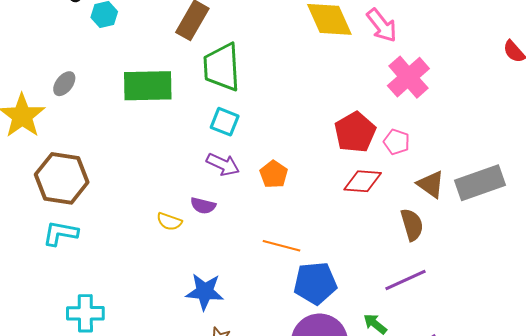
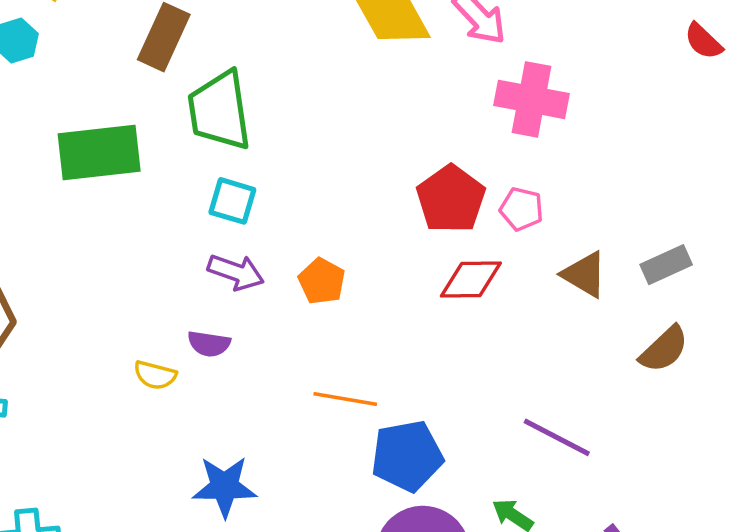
pink cross: (408, 77) -> (531, 99), turned -33
gray rectangle: (480, 183) -> (666, 265), size x0.6
brown semicircle: (412, 225) -> (664, 349), moved, turned 68
purple line: (406, 280) -> (557, 437), turned 57

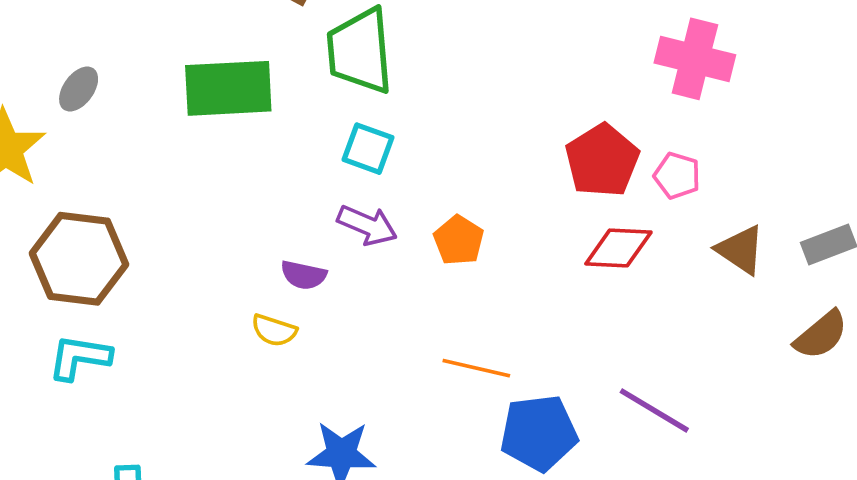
purple semicircle: (209, 344) -> (304, 275), moved
purple line: (557, 437) -> (654, 410), moved

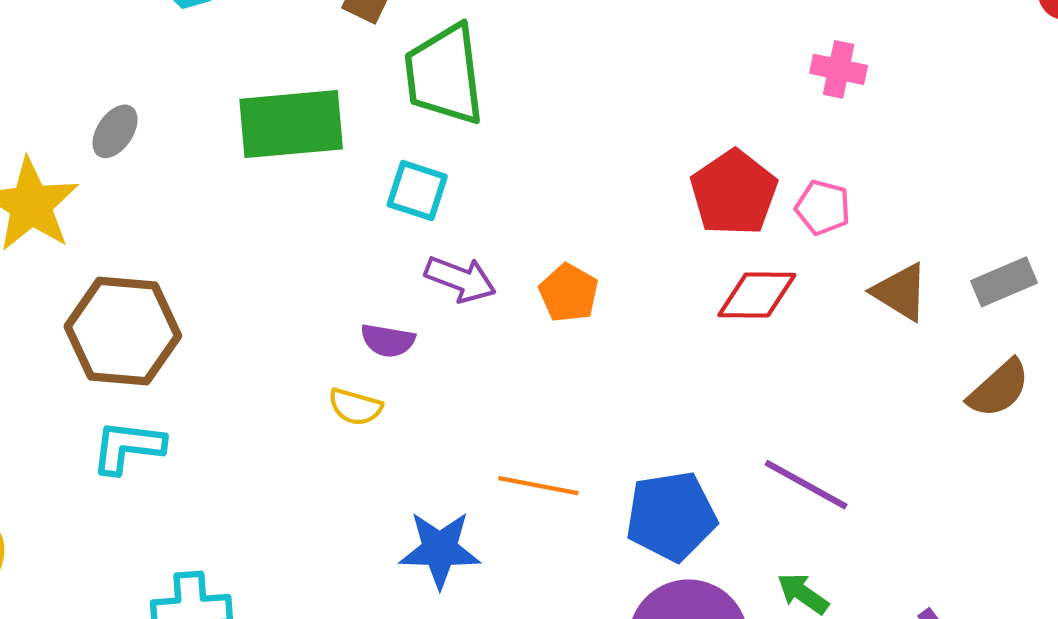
pink cross: (695, 59) -> (839, 69), size x0.6
cyan square: (368, 149) -> (417, 191), moved
orange line: (476, 368) -> (538, 486), moved

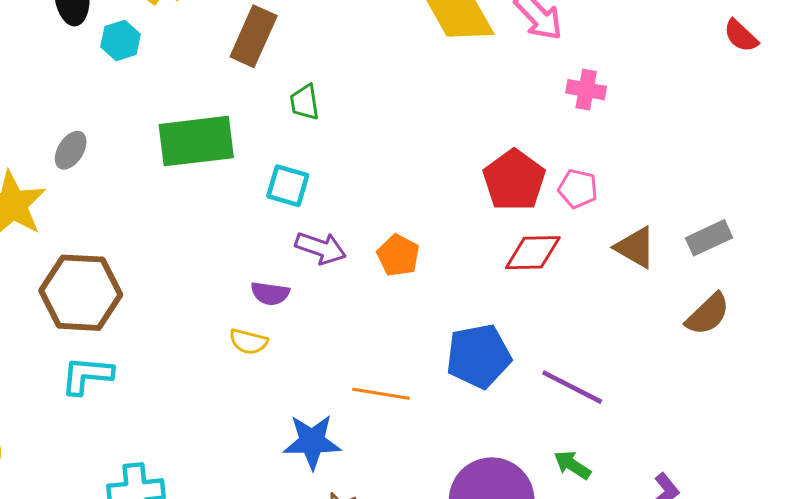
green trapezoid: (444, 75) -> (305, 102), size x0.5
blue pentagon: (671, 516) -> (479, 356), moved

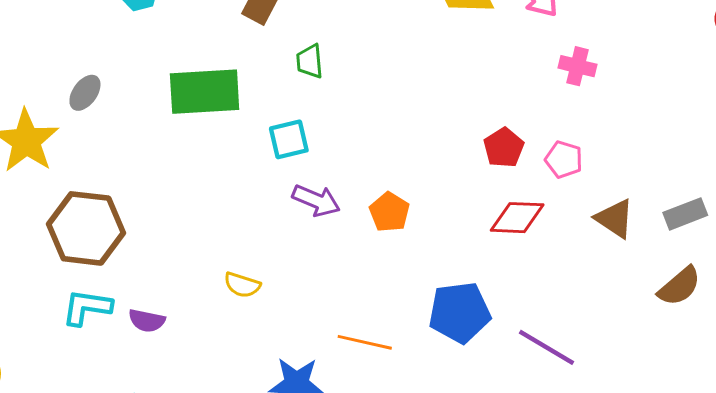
red pentagon: (514, 180) -> (504, 148), size x0.7
cyan square: (288, 186) -> (289, 139), turned -33
purple semicircle: (270, 293) -> (147, 321), moved

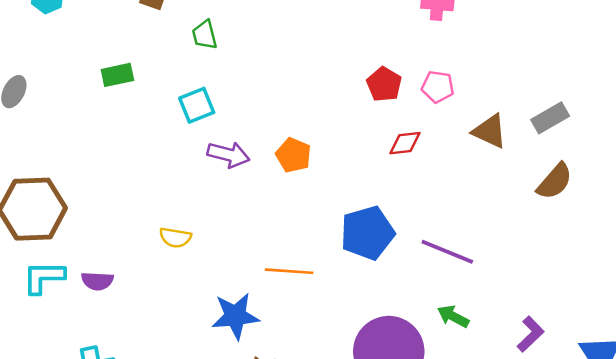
green rectangle: (205, 92) -> (117, 75), size x0.5
red diamond: (517, 218) -> (405, 143), size x0.7

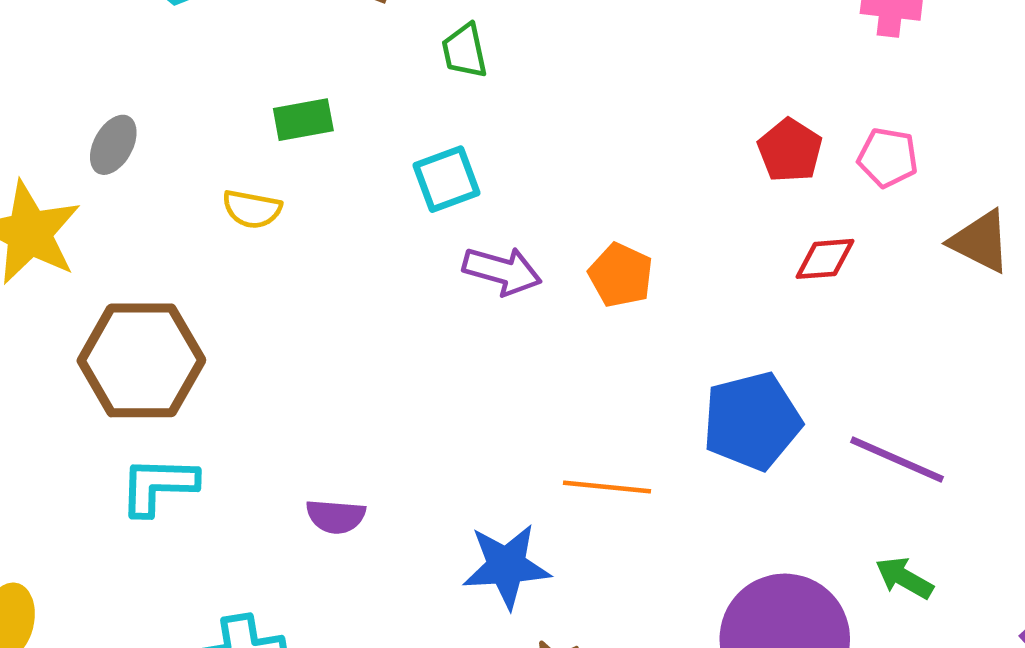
yellow semicircle: (175, 238) -> (252, 209), moved
purple semicircle: (97, 281) -> (336, 516), moved

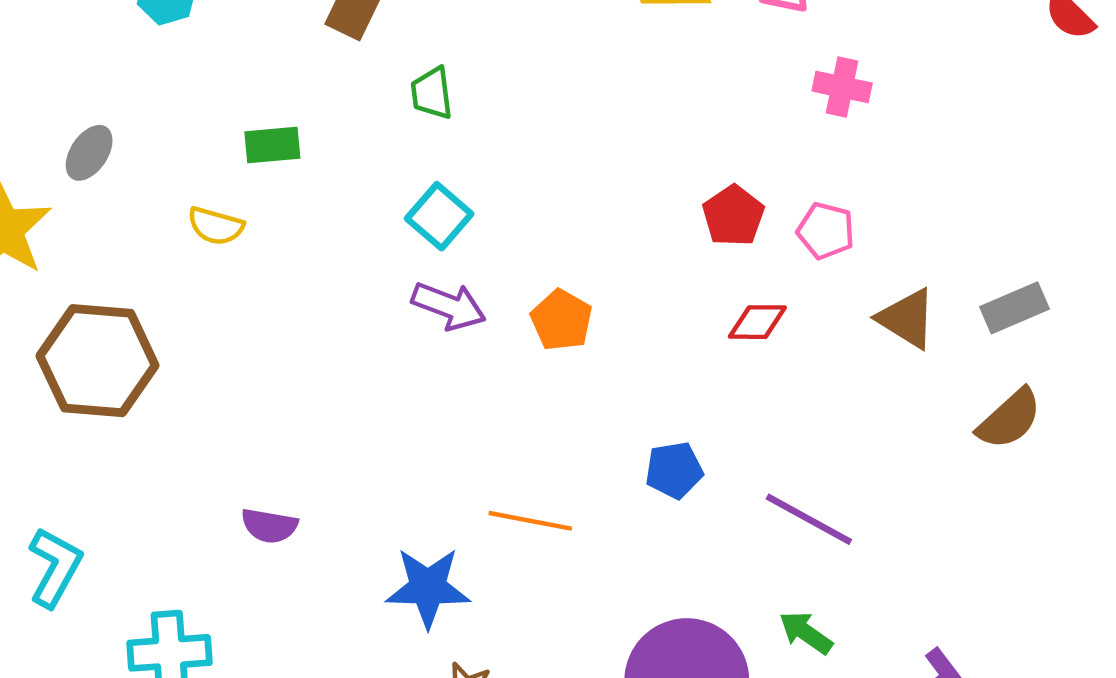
cyan square: (447, 179) -> (439, 216), moved, turned -34
blue pentagon: (752, 421) -> (674, 470), size x0.6
cyan L-shape: (158, 486) -> (55, 567), moved, turned 112

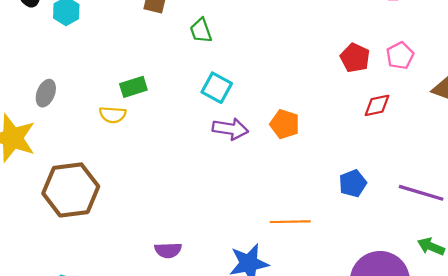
green rectangle: (272, 145) -> (133, 87), moved
pink pentagon: (826, 231) -> (400, 56), turned -30

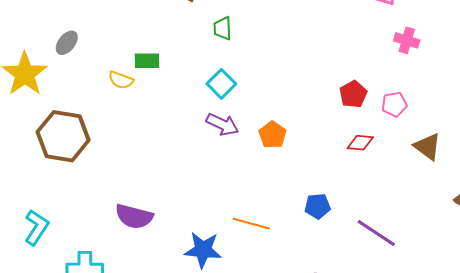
purple semicircle: (168, 250) -> (134, 216), size x1.5

